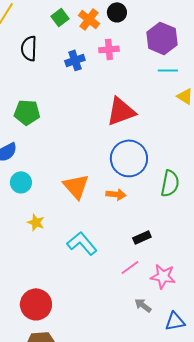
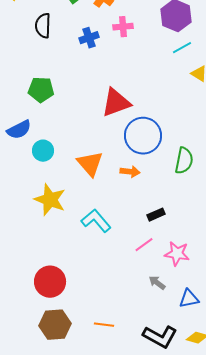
cyan line: (168, 70) -> (182, 48), turned -30
red triangle: (121, 111) -> (116, 103), moved
cyan circle: (21, 182) -> (43, 151), moved
yellow star: (36, 222) -> (50, 200), size x1.8

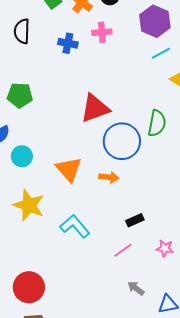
blue cross: (89, 38) -> (68, 43), turned 30
green semicircle: (184, 161) -> (157, 123), moved
pink star: (177, 254) -> (165, 248), moved, size x0.7

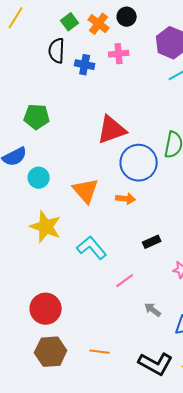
black semicircle: (22, 31) -> (57, 51), moved
pink line: (123, 250) -> (125, 281), moved

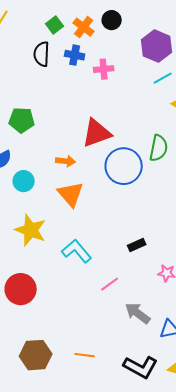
pink cross: (119, 54) -> (104, 69), moved
blue cross: (85, 65) -> (75, 55), moved
orange arrow: (126, 199) -> (66, 161), moved
red circle: (46, 309) -> (21, 289), moved
gray arrow: (153, 310) -> (138, 313), size x1.5

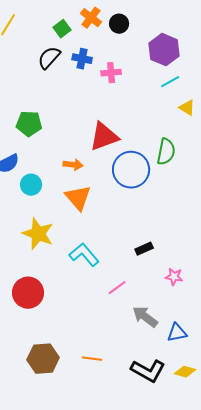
orange cross: (84, 27) -> (91, 18), moved
black semicircle: (42, 54) -> (49, 58), turned 40

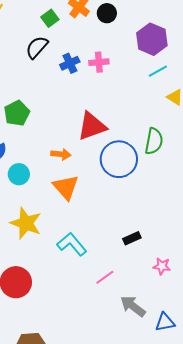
blue cross: (82, 59) -> (70, 63), moved, turned -36
green pentagon: (29, 124) -> (17, 113), turned -30

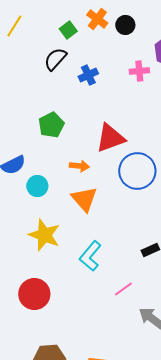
pink cross: (99, 62) -> (139, 71), moved
green pentagon: (17, 113) -> (51, 125), moved
cyan L-shape: (72, 244) -> (90, 256), turned -100

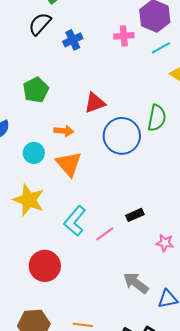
red triangle: (110, 138) -> (95, 103), size x0.7
cyan circle: (37, 186) -> (34, 153), moved
pink line: (123, 289) -> (105, 234), moved
red circle: (34, 294) -> (45, 266), moved

